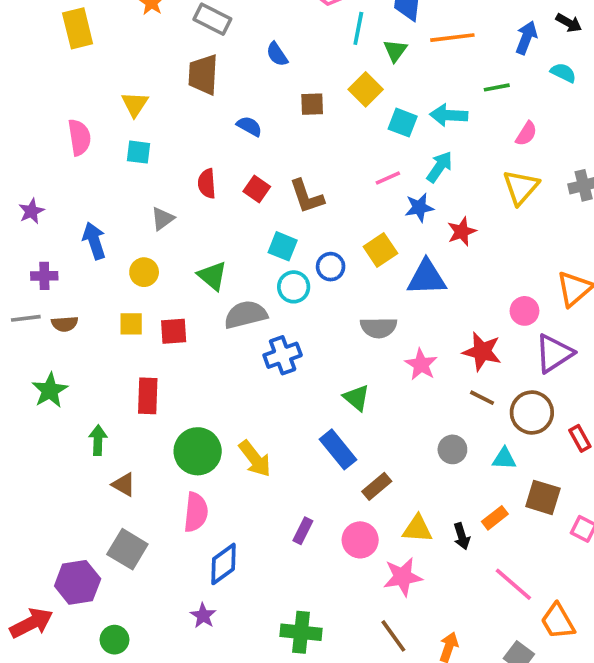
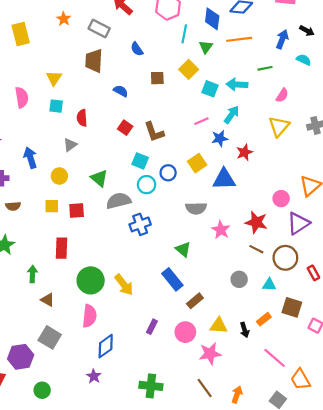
red semicircle: (207, 183) -> (82, 118), moved

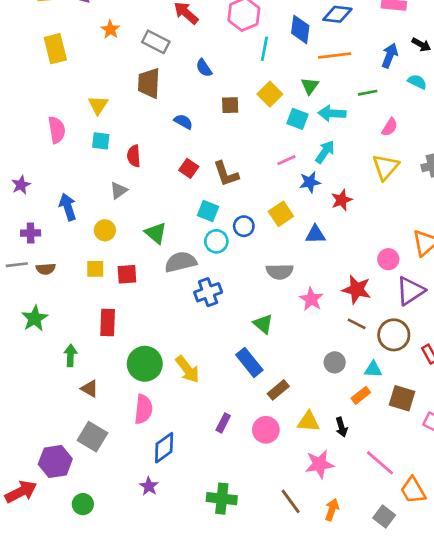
green triangle: (206, 47) -> (310, 86), moved
blue triangle: (224, 179) -> (315, 234), size x0.7
orange rectangle: (264, 319) -> (361, 395), moved
pink star: (210, 354) -> (320, 464), moved

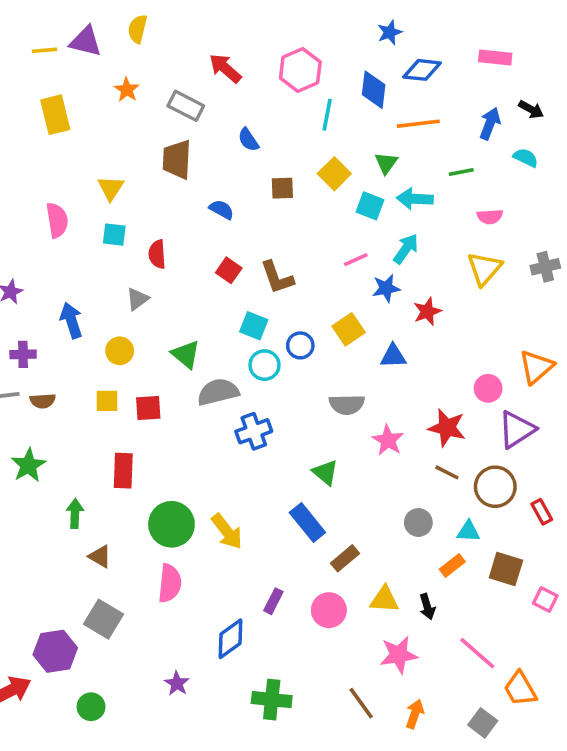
pink semicircle: (390, 127) -> (490, 217), turned 54
blue diamond: (164, 448) -> (231, 639), moved

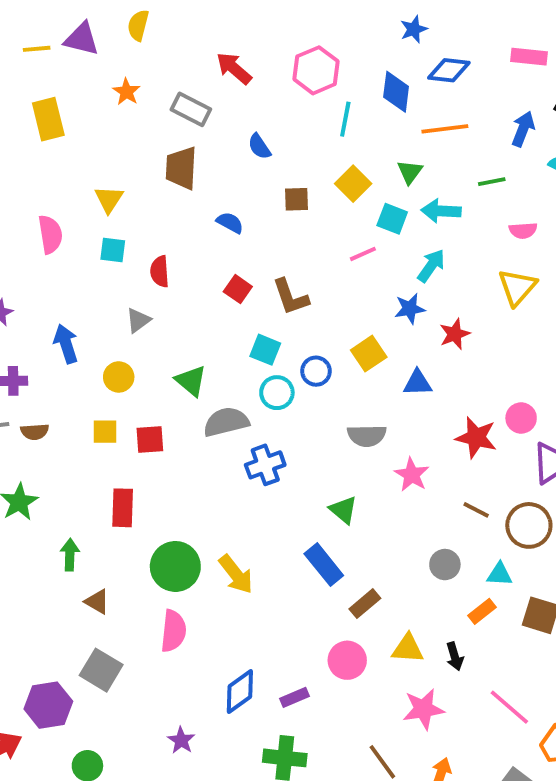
pink line: (356, 260) -> (363, 254), moved
red star: (447, 428) -> (476, 438), moved
purple rectangle: (273, 601) -> (294, 697), moved, turned 40

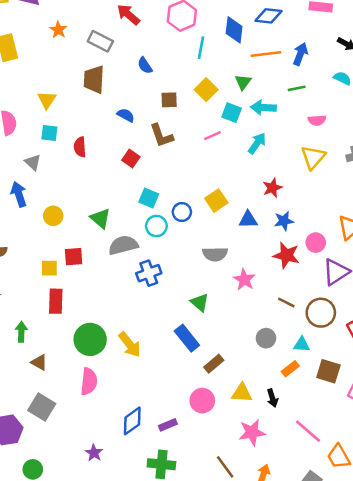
blue arrow: (523, 129) -> (300, 54), moved
brown L-shape: (291, 297) -> (161, 136), moved
blue star: (410, 309) -> (284, 221), moved
gray triangle: (138, 320) -> (33, 162), moved, turned -42
yellow square: (105, 432) -> (49, 268), moved

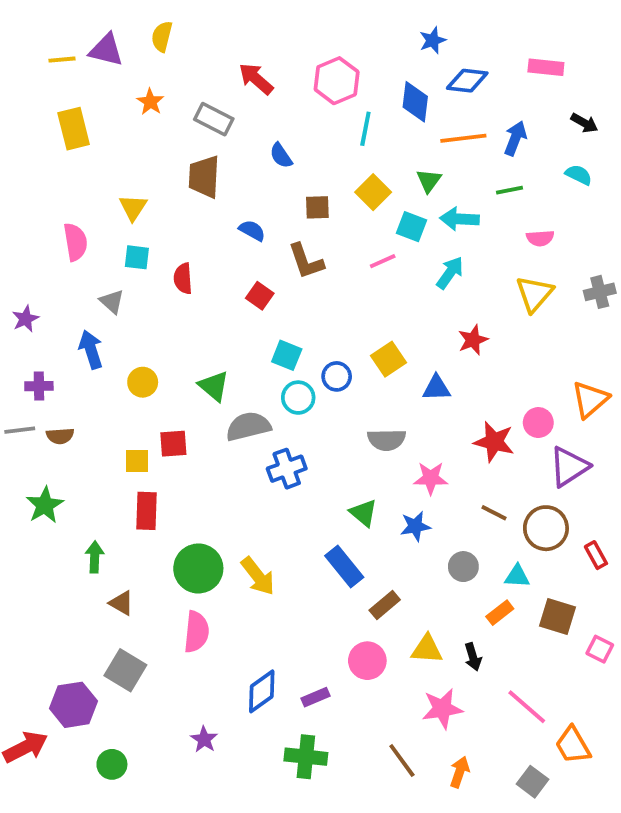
blue star: (284, 221) -> (415, 526), moved
pink star: (244, 280) -> (431, 478), turned -30

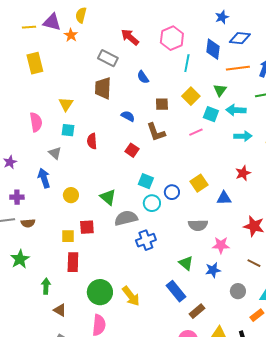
orange star: (150, 102) -> (71, 35), moved
cyan arrow: (450, 273) -> (243, 136), moved, turned 54

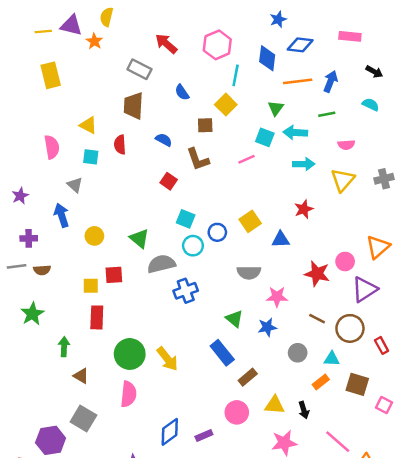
yellow square: (191, 96) -> (226, 105), moved
yellow triangle: (66, 104) -> (88, 125), turned -35
red semicircle: (92, 141) -> (120, 145), moved

